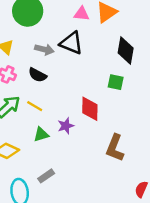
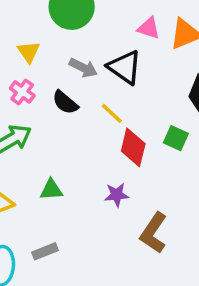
yellow line: (35, 106) -> (112, 113), moved
red diamond: (90, 109) -> (133, 147), moved
purple star: (66, 126) -> (117, 195), moved

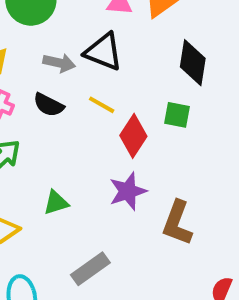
red diamond: (133, 147) -> (133, 136), turned 33
purple star: (117, 195) -> (128, 191), size x1.4
gray rectangle: (45, 251) -> (90, 269), moved, size x1.4

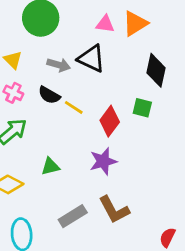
yellow line: (102, 105) -> (74, 107), moved
brown L-shape: (177, 223) -> (114, 210), moved, turned -52

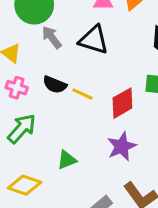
gray arrow: (59, 65) -> (52, 37), moved, turned -135
red diamond: (110, 121) -> (122, 103), turned 32

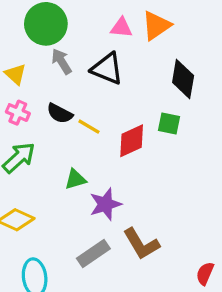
purple star: (122, 146) -> (105, 204), moved
green triangle: (67, 160) -> (75, 179), moved

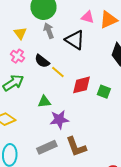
green square: (169, 123) -> (104, 92), moved

